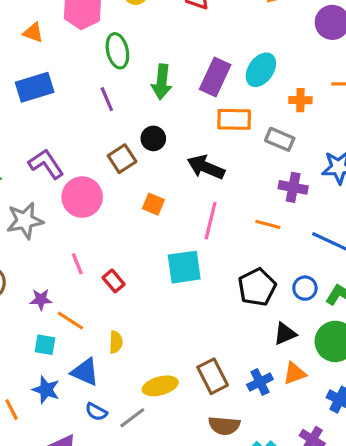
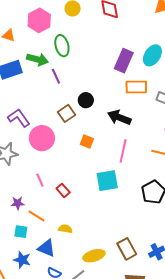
green arrow: (162, 82) -> (37, 59), moved, turned -80
yellow semicircle: (116, 342) -> (65, 229), turned -80

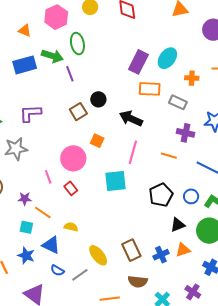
purple L-shape: (19, 118) -> (30, 113), turned -60
pink circle: (42, 138) -> (73, 158), moved
yellow ellipse: (94, 256) -> (98, 255), turned 65

